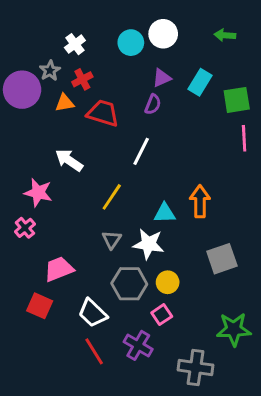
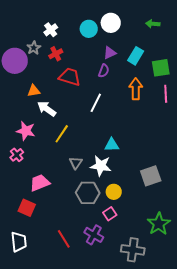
orange triangle: (65, 103) -> (34, 91), moved
yellow line: (112, 197) -> (62, 134), moved
orange arrow: (200, 201) -> (136, 89), moved
white trapezoid: (93, 313) -> (19, 242), moved, turned -140
green star: (234, 329) -> (159, 224), turned -30

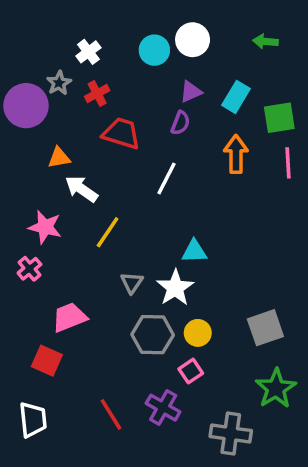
white star: (101, 166) -> (175, 288), turned 30
gray square: (151, 176) -> (265, 328), moved

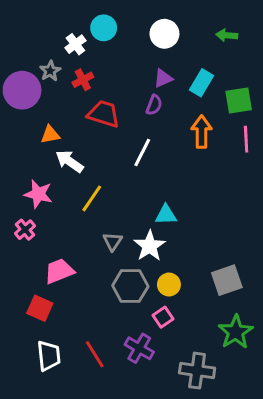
cyan circle: (154, 50) -> (104, 28), moved
white trapezoid: (33, 420) -> (49, 356), moved

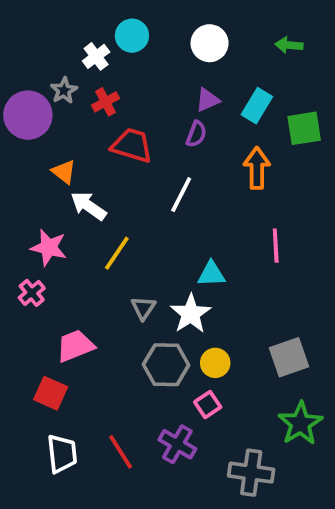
orange triangle: (50, 135) -> (64, 172), turned 48
pink line: (246, 139) -> (276, 246), moved

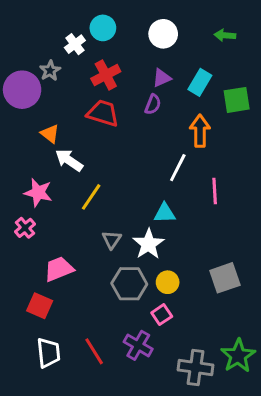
red cross: (105, 102) -> (106, 75), moved, size x1.4
white line: (181, 195) -> (178, 168), moved
green star: (300, 423) -> (238, 356), moved

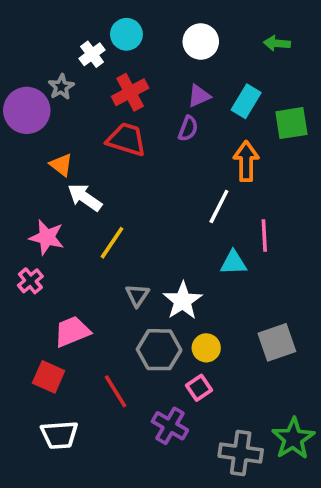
cyan triangle: (165, 213) -> (233, 263), moved
red line: (94, 351) -> (116, 391), moved
white trapezoid: (49, 353) -> (59, 435), turned 92

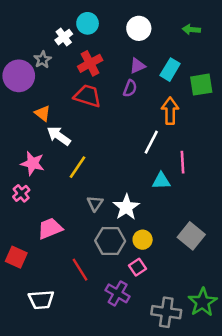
gray square: (277, 342) -> (191, 236), turned -32
red square: (49, 377) -> (16, 257), moved

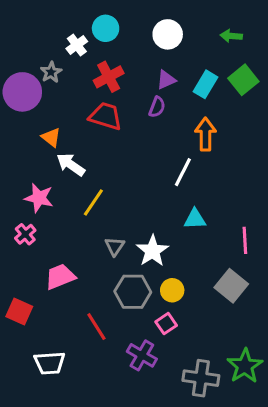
green square: (201, 85) -> (243, 80), moved, turned -30
pink line: (183, 162) -> (245, 240), moved

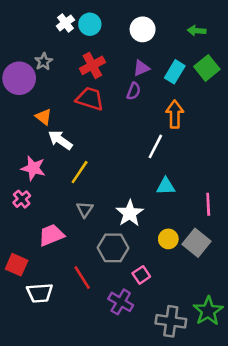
white cross: (77, 45) -> (65, 23), moved
gray triangle: (115, 246) -> (85, 209), moved
yellow circle: (172, 290) -> (168, 239), moved
white trapezoid: (50, 363) -> (40, 293), moved

